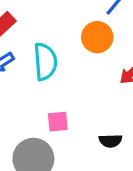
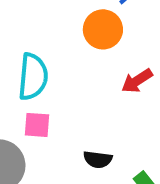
cyan semicircle: (45, 62) -> (33, 77), moved

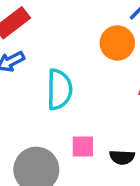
pink square: (37, 125) -> (83, 147), moved

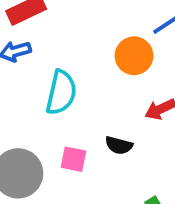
black semicircle: (122, 157) -> (119, 145), moved

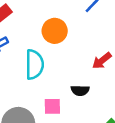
orange circle: (134, 56) -> (55, 31), moved

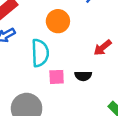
pink square: (52, 106) -> (57, 77), moved

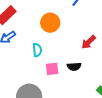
cyan semicircle: (40, 53) -> (37, 50), size x0.6

